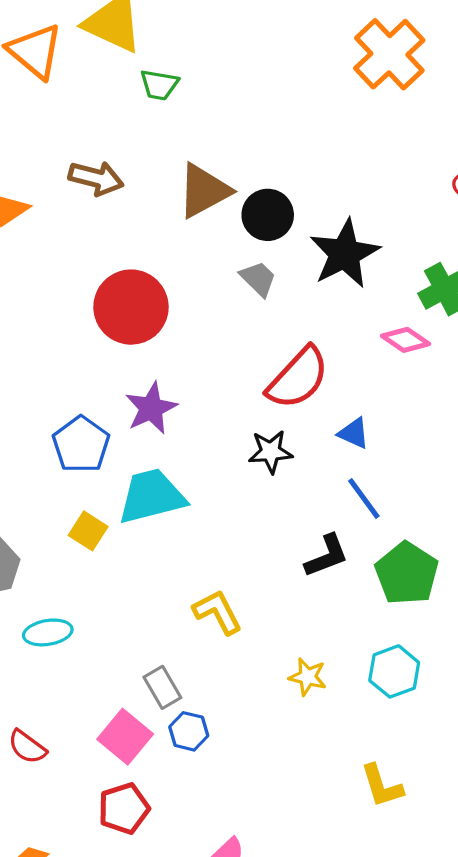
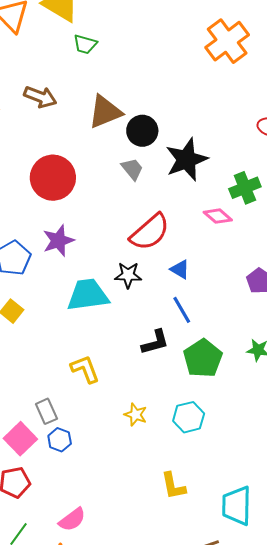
cyan trapezoid: (152, 496) -> (88, 295), moved

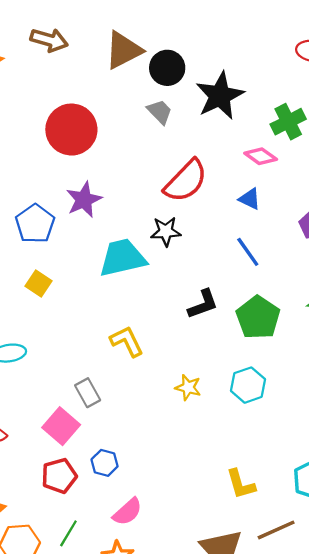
blue triangle: (180, 269) -> (250, 199), moved
blue line: (182, 310) -> (248, 252), moved
blue hexagon: (60, 440) -> (105, 463), moved
yellow L-shape: (173, 486) -> (241, 484), moved

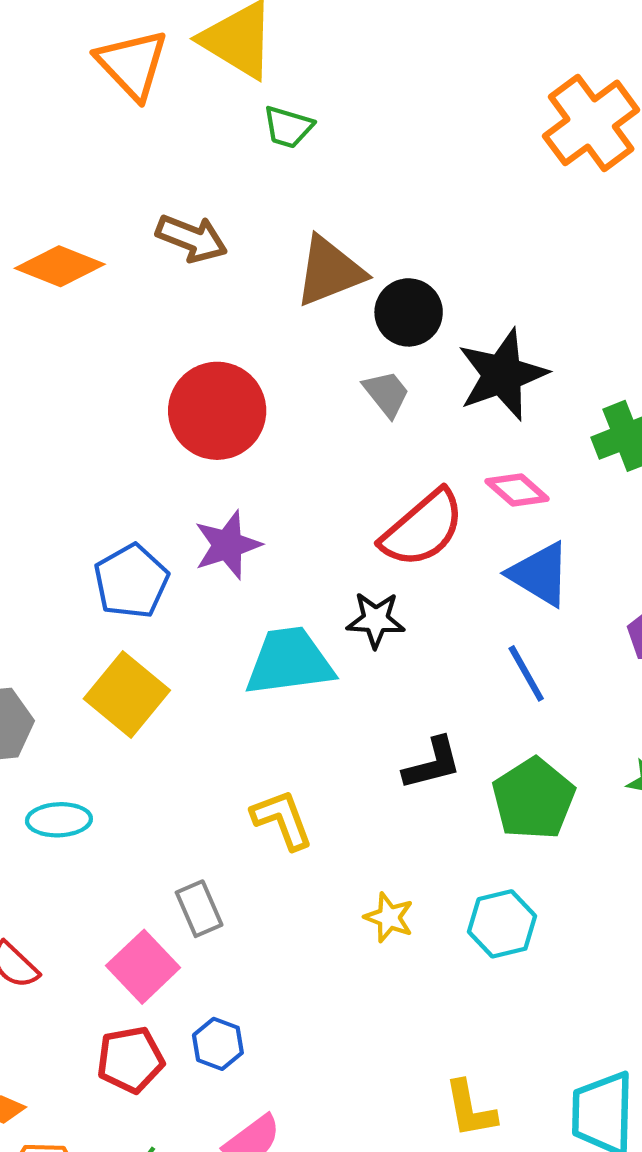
pink diamond: (261, 156) -> (517, 490), moved
blue triangle: (250, 199) -> (540, 574), size x1.6
yellow square: (39, 284) -> (127, 694), size x1.6

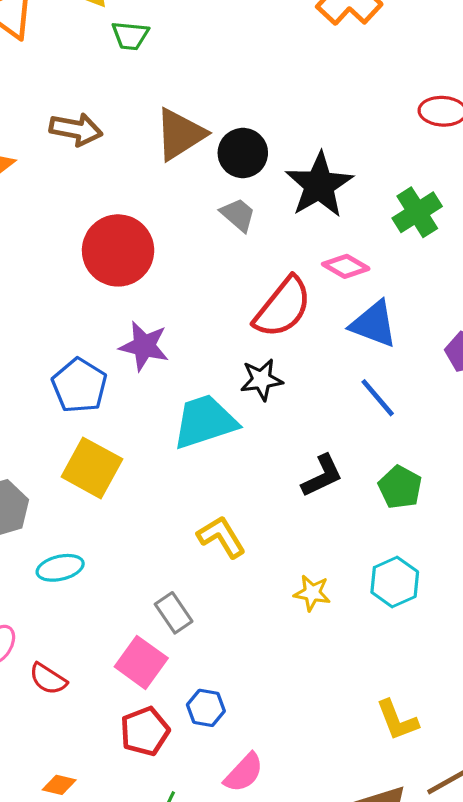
purple star: (228, 545) -> (144, 346), turned -30
green pentagon: (533, 799) -> (400, 487), size x0.7

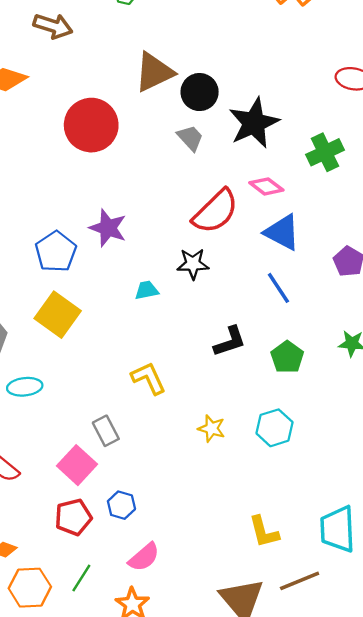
brown arrow: (76, 129) -> (53, 26), moved
red circle: (118, 250) -> (91, 125), moved
cyan trapezoid: (205, 422) -> (147, 290), size x0.5

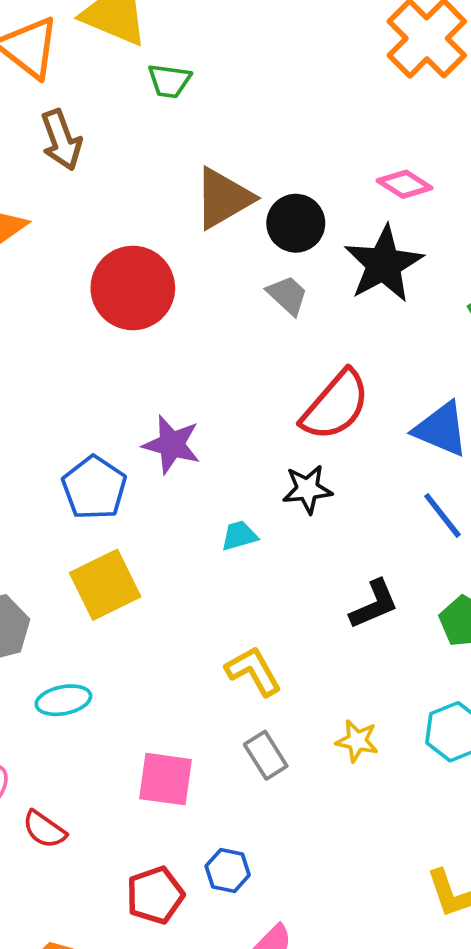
brown arrow: (53, 26) -> (61, 140), turned 57
pink diamond: (266, 186) -> (405, 184), moved
yellow square: (58, 315) -> (105, 585), turned 33
gray rectangle: (106, 431) -> (266, 755), moved
pink square: (77, 465) -> (166, 779), moved, turned -30

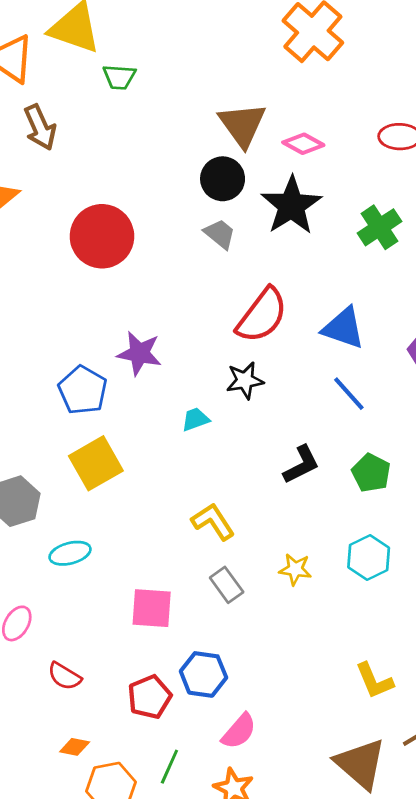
brown triangle: (223, 198) -> (242, 125), moved, turned -32
red semicircle: (44, 829) -> (64, 676), moved
blue hexagon: (228, 871) -> (203, 674), size x1.4

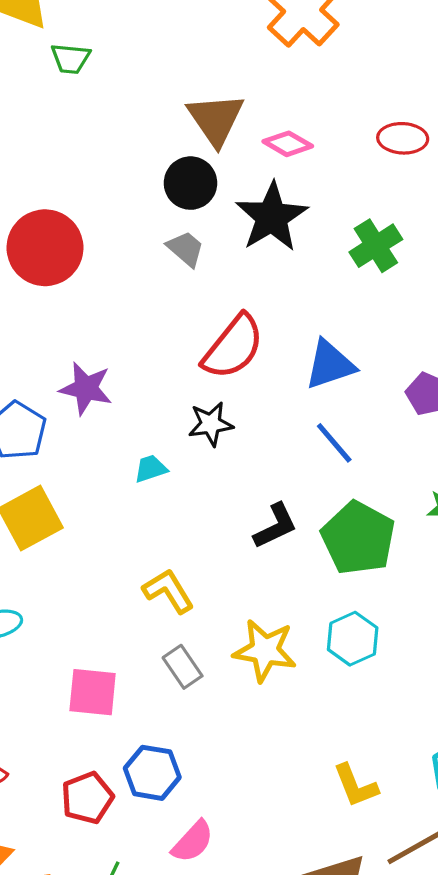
blue triangle: (343, 328) -> (330, 365), turned -39
green pentagon: (371, 473) -> (358, 538), size x1.6
yellow star: (295, 569) -> (265, 650), size x1.6

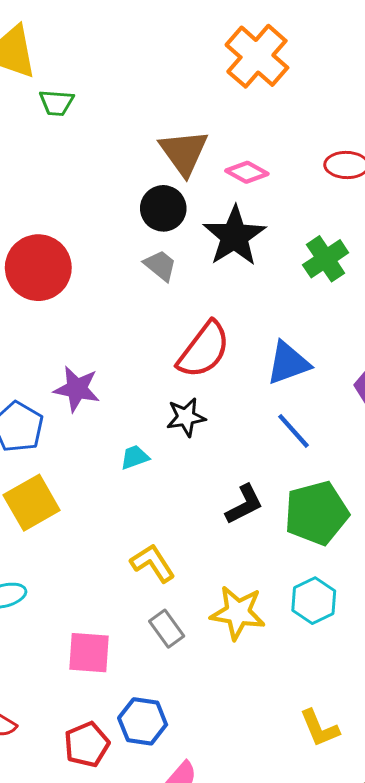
green pentagon: (358, 538) -> (316, 513), turned 30

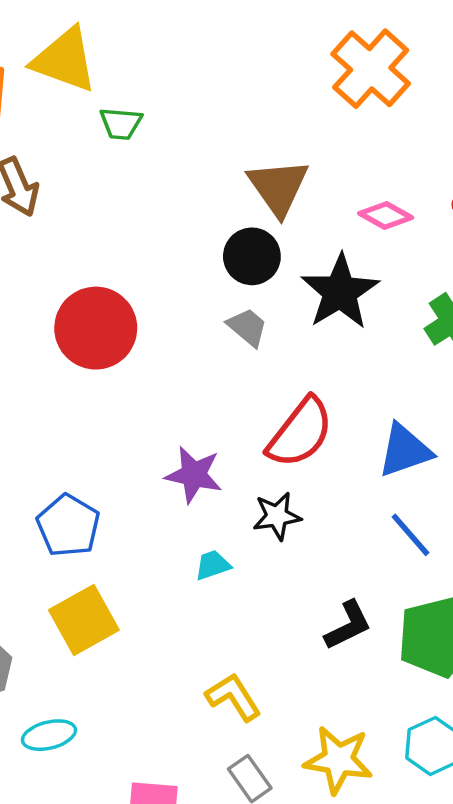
pink diamond: (247, 172) -> (386, 216), moved
purple star: (77, 389) -> (194, 475), moved

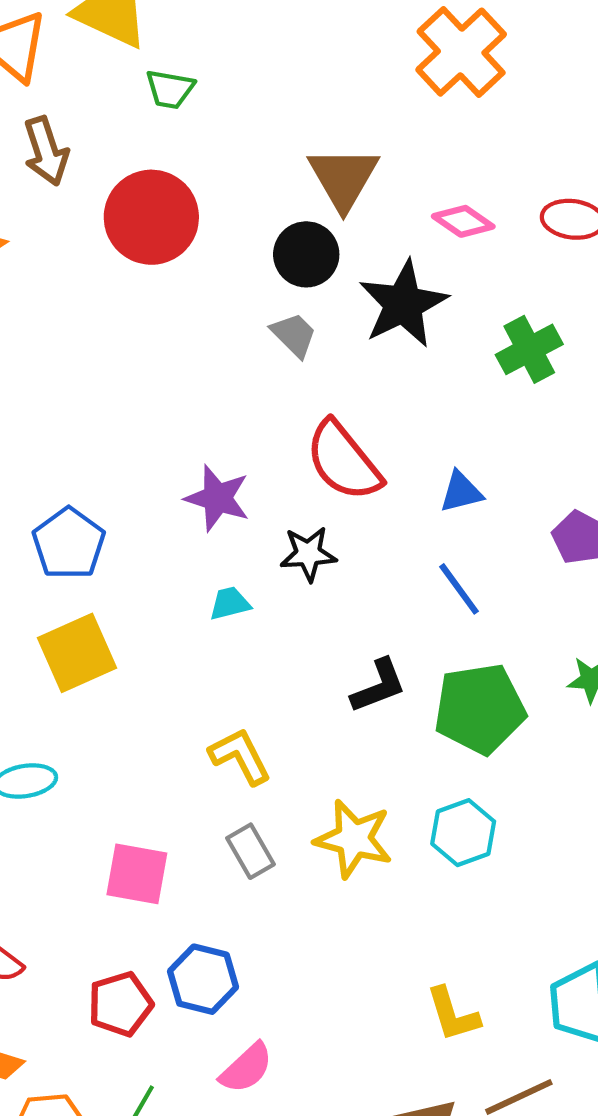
red circle: (96, 328) -> (151, 217), moved
red semicircle: (300, 433) -> (343, 461), turned 98
blue triangle: (405, 450) -> (461, 492), size x0.7

